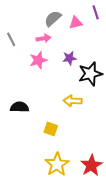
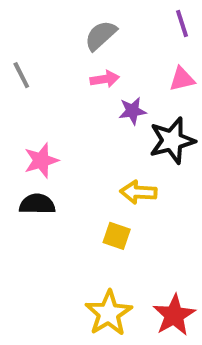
pink triangle: (76, 23) -> (182, 79), moved
pink arrow: (43, 38) -> (105, 79), moved
pink star: (38, 60) -> (41, 160), moved
yellow square: (51, 129) -> (117, 236), moved

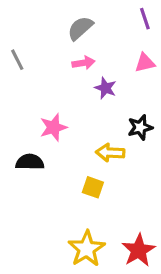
purple star: (132, 111) -> (105, 88), turned 30
black star: (172, 141) -> (140, 127), moved, size x0.7
pink star: (41, 160) -> (53, 127), moved

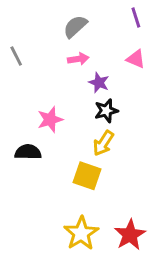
pink triangle: (145, 63) -> (136, 59), turned 36
black star: (140, 127) -> (106, 111), moved
yellow arrow: (110, 153) -> (103, 143), turned -60
yellow square: (93, 187) -> (87, 176), size x1.4

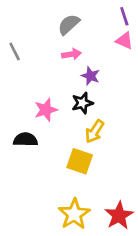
pink triangle: (136, 59) -> (124, 41), moved
black star: (106, 111) -> (82, 103), moved

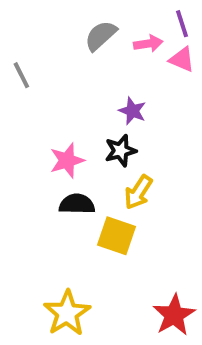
pink arrow: (71, 54) -> (148, 44), moved
black semicircle: (25, 140) -> (77, 204), moved
yellow star: (74, 214) -> (67, 313), moved

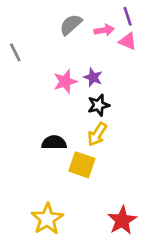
black star: (121, 151) -> (99, 105), moved
pink star: (67, 160) -> (65, 82), moved

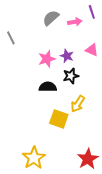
pink triangle: (128, 41) -> (92, 50), moved
yellow arrow: (97, 134) -> (78, 104), moved
black semicircle: (54, 143) -> (48, 87), moved

